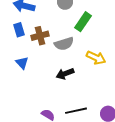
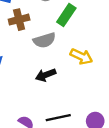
brown cross: (40, 36) -> (19, 20), moved

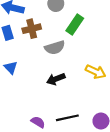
yellow arrow: (81, 56) -> (96, 72), moved

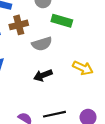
green rectangle: (75, 24) -> (62, 21), turned 72

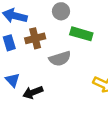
black arrow: (43, 75) -> (33, 92), moved

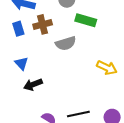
black arrow: (33, 92) -> (33, 85), moved

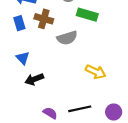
brown cross: (43, 24) -> (44, 19), turned 30
yellow arrow: (107, 68) -> (96, 72), moved

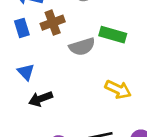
green rectangle: (87, 15) -> (113, 35), moved
brown cross: (44, 19) -> (53, 23), turned -36

